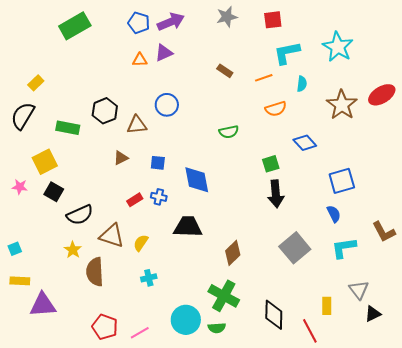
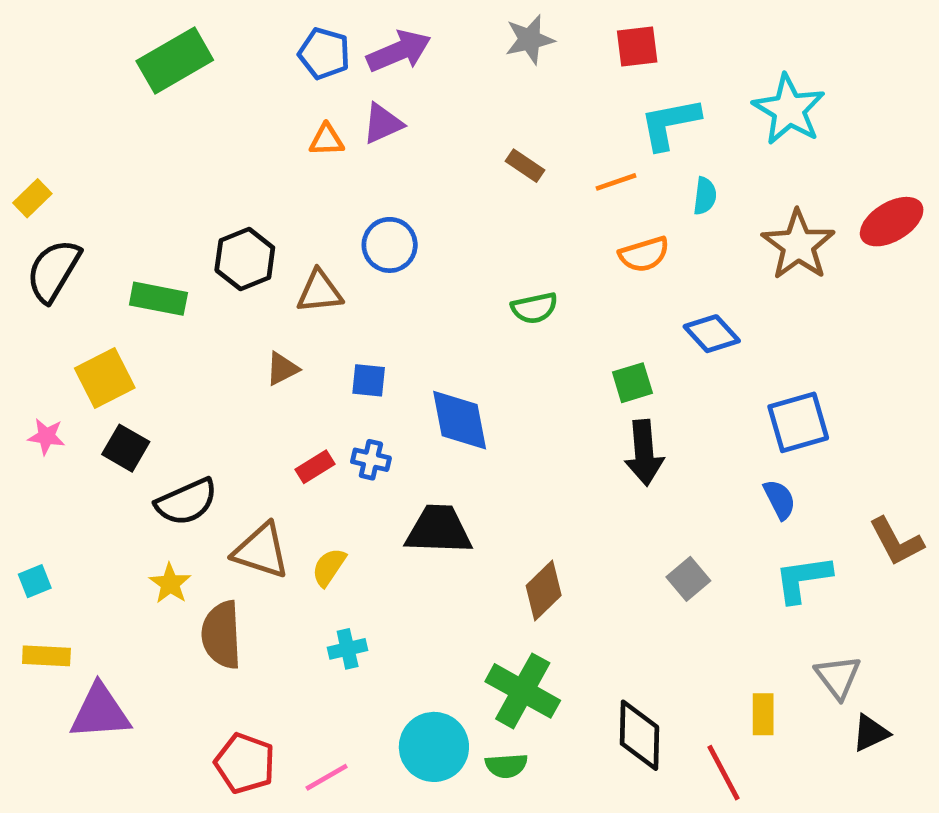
yellow rectangle: (36, 83) -> (32, 198), moved
gray square: (295, 248) -> (688, 579), size x0.6

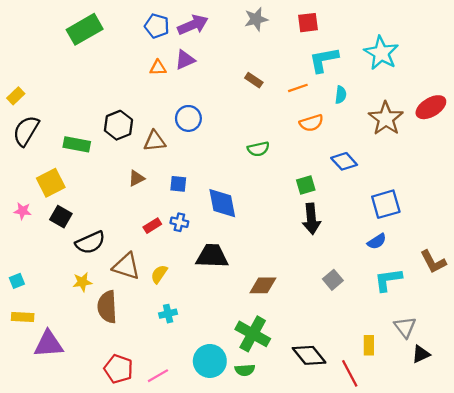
blue semicircle: (780, 499) -> (377, 241), turned 84
yellow star: (170, 584) -> (82, 282), turned 30
brown diamond: (544, 591) -> (263, 285), turned 44
black diamond: (639, 735) -> (309, 355), turned -40

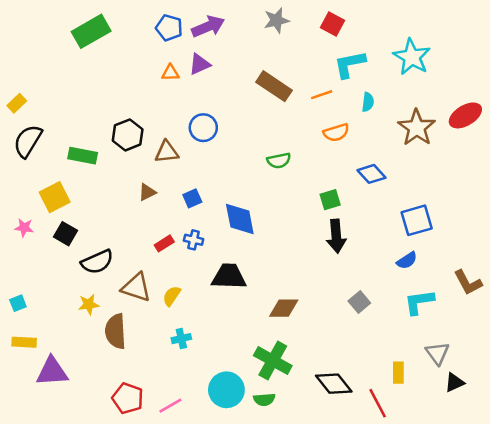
red square: (308, 23) -> (333, 24), turned 35
brown rectangle: (254, 80) -> (274, 86), size x1.8
blue square: (178, 184) -> (192, 198), turned -30

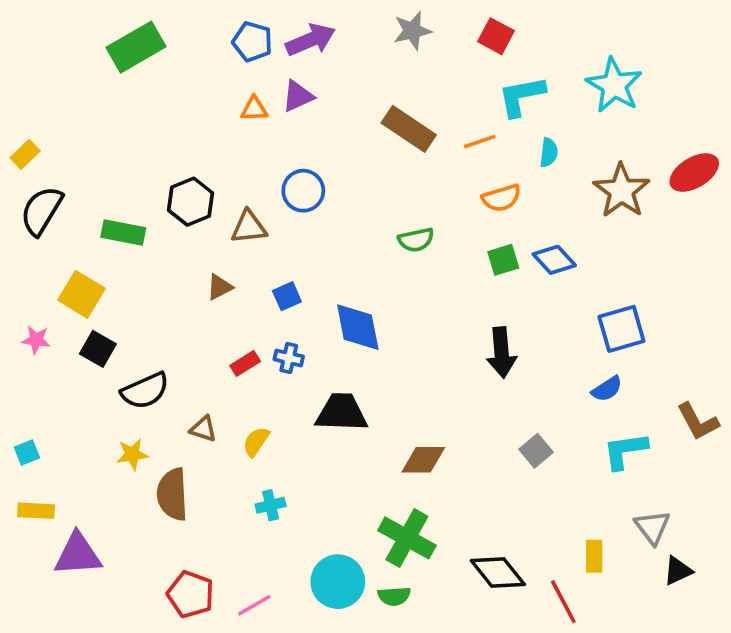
yellow square: (55, 197) -> (81, 294), turned -32
green square: (330, 200) -> (503, 260), moved
brown triangle: (136, 287) -> (203, 429), size x0.6

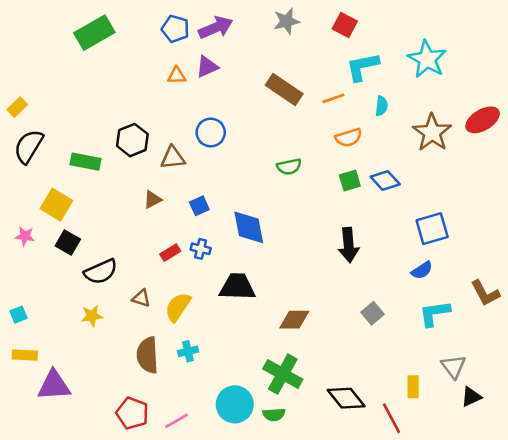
yellow semicircle: (256, 442) -> (178, 307), size x1.4
brown semicircle: (172, 494) -> (147, 355), moved

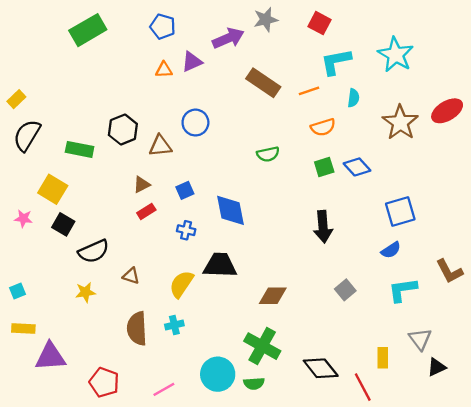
purple arrow: (216, 28) -> (228, 38), moved
red rectangle: (170, 253) -> (146, 211), moved
yellow semicircle: (178, 307) -> (181, 284), moved
red pentagon: (132, 413) -> (104, 382), moved

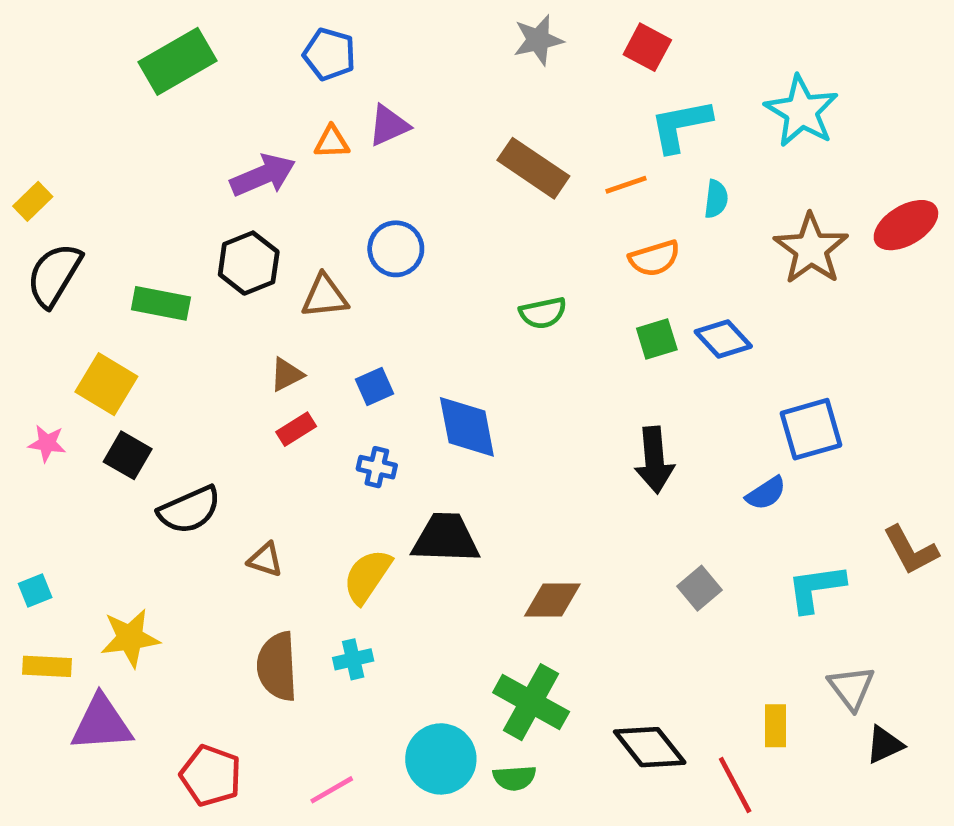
purple arrow: (228, 38) -> (263, 175), moved
blue semicircle: (391, 250) -> (766, 493), moved
yellow star: (85, 292) -> (130, 638), moved, size x1.4

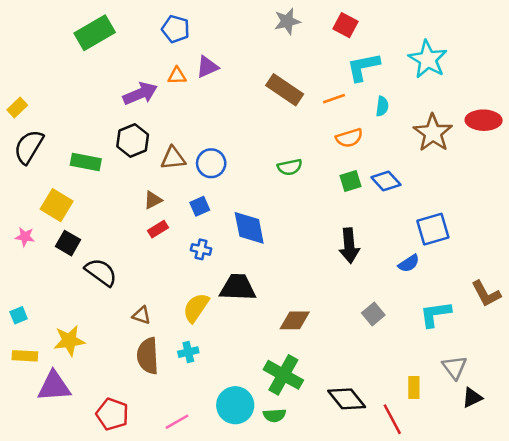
red ellipse: (906, 225) -> (484, 120), turned 32
blue circle: (396, 249) -> (211, 163), moved
black semicircle: (189, 510) -> (101, 272), turned -120
brown triangle: (265, 560) -> (141, 315), moved

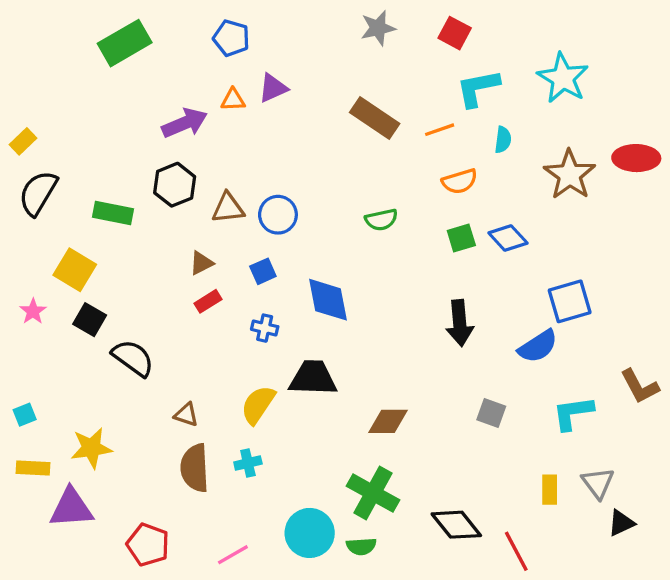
pink star: (25, 237) -> (33, 311), turned 30
blue semicircle: (409, 263) -> (538, 346), size x1.4
gray square: (373, 314) -> (491, 413), turned -30
yellow rectangle: (414, 387) -> (550, 490), moved

